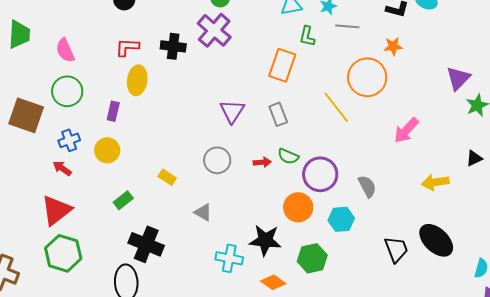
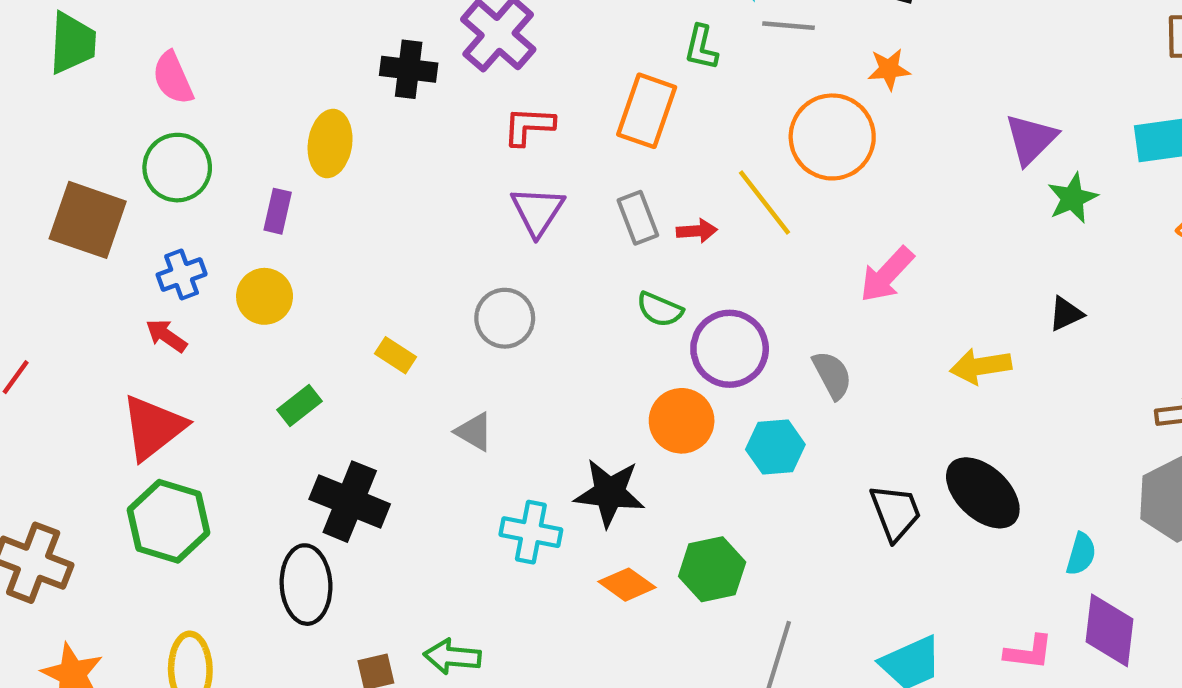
red L-shape: (127, 47) -> (529, 126), moved
pink arrow: (406, 130) -> (887, 275), moved
red arrow: (262, 162) -> (697, 231), moved
green hexagon: (312, 258) -> (712, 569), moved

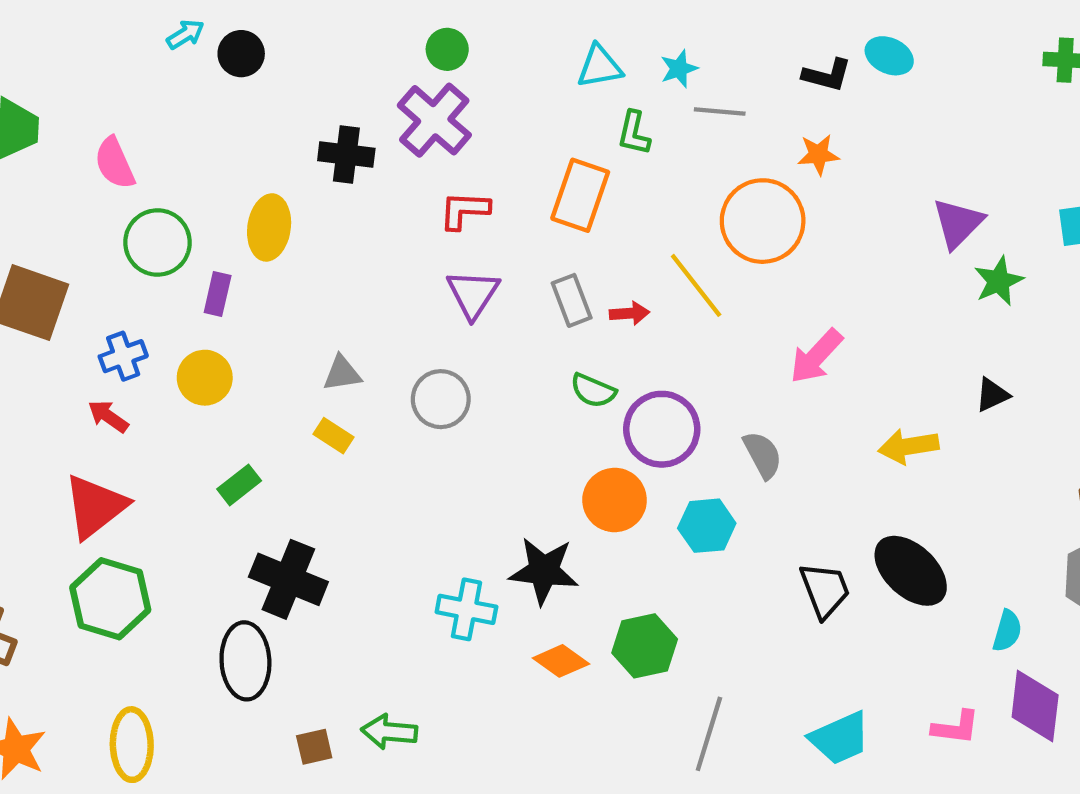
green circle: (177, 168) -> (157, 242), moved
gray triangle: (474, 432) -> (342, 373), moved, turned -39

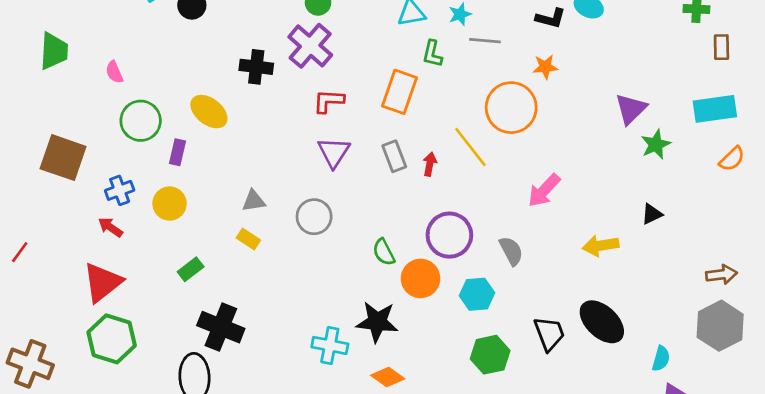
pink semicircle: (115, 163) -> (114, 72), size x0.7
yellow ellipse: (269, 227) -> (209, 112), turned -60
red arrow: (630, 313) -> (430, 164), turned -75
green semicircle: (593, 391) -> (384, 252), moved, turned 40
green hexagon: (645, 646) -> (490, 355), moved

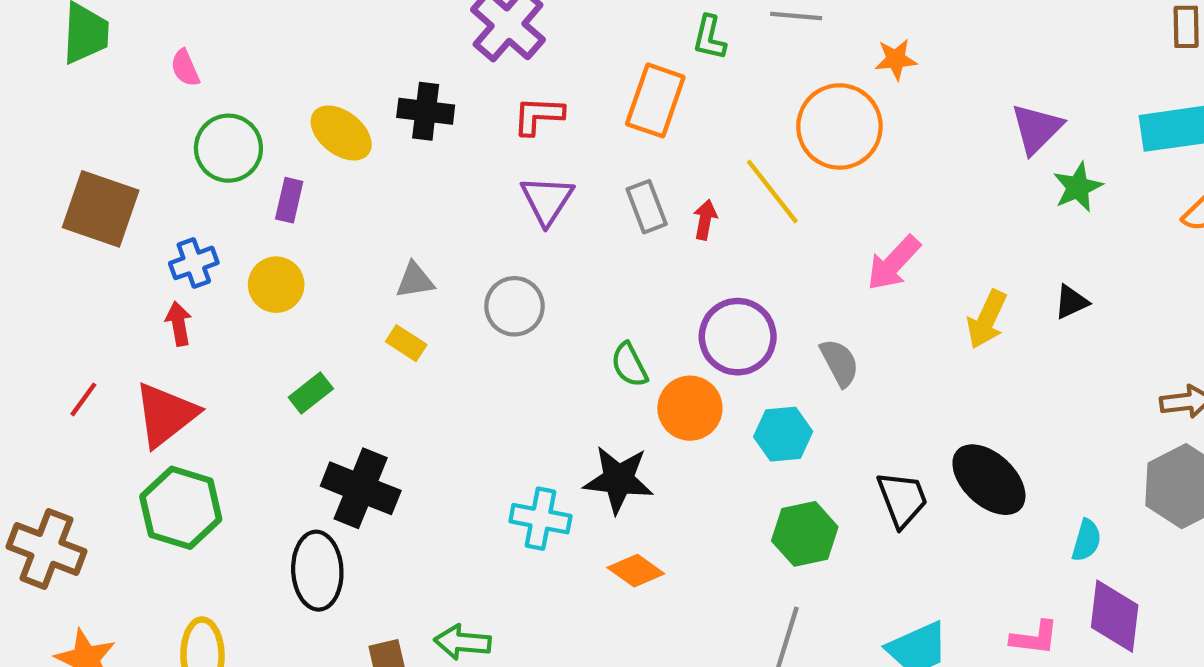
black cross: (256, 67) -> (426, 111), moved
red arrow: (110, 227) -> (179, 324), turned 45
yellow arrow: (601, 246) -> (987, 319), moved, turned -56
red line: (20, 252) -> (83, 399), moved

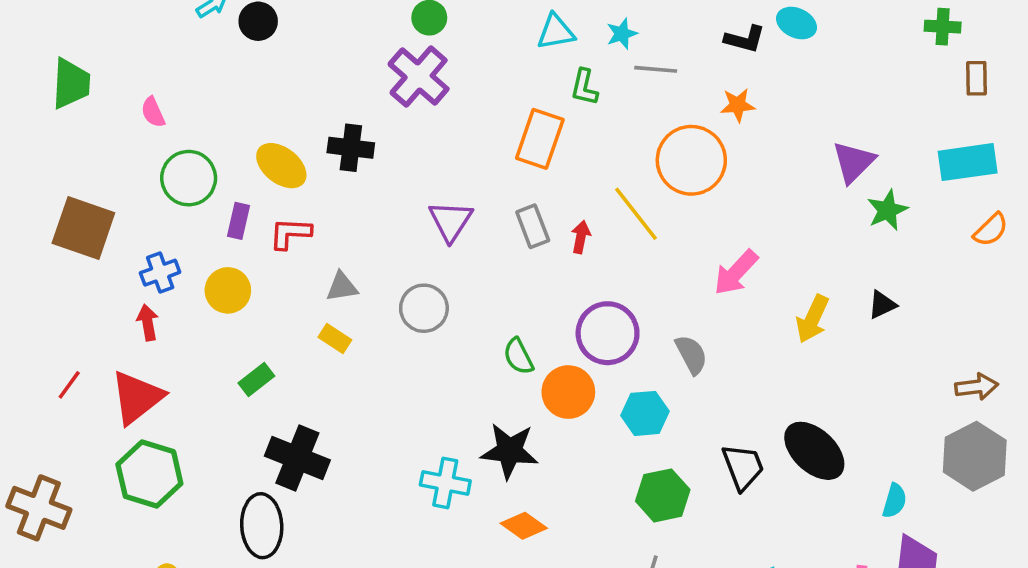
red L-shape: (538, 116) -> (290, 233), moved

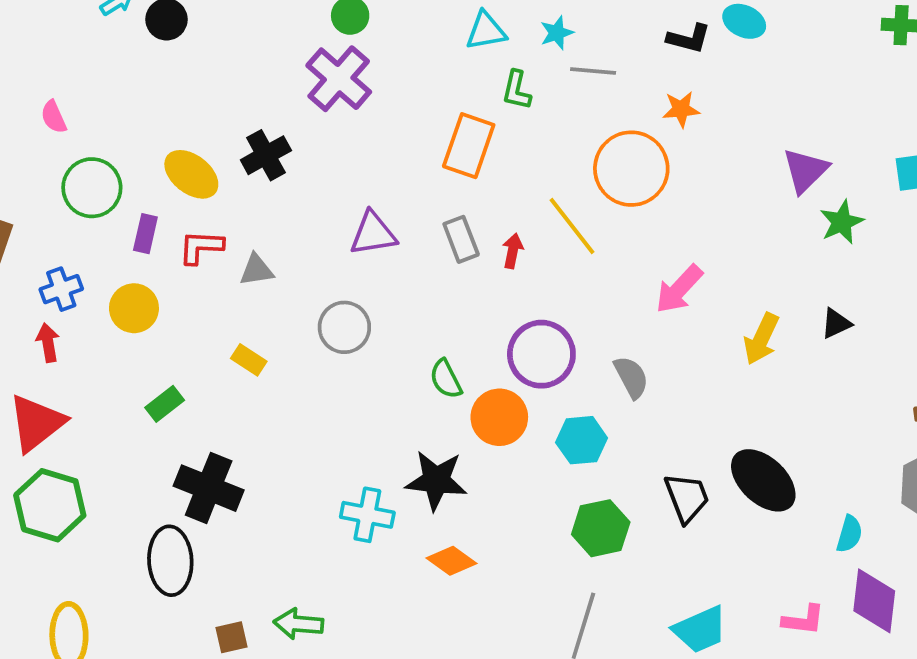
black cross: (351, 148) -> (266, 155), turned -36
purple triangle: (451, 221) -> (373, 234), turned 48
gray triangle: (342, 287) -> (256, 270), moved

